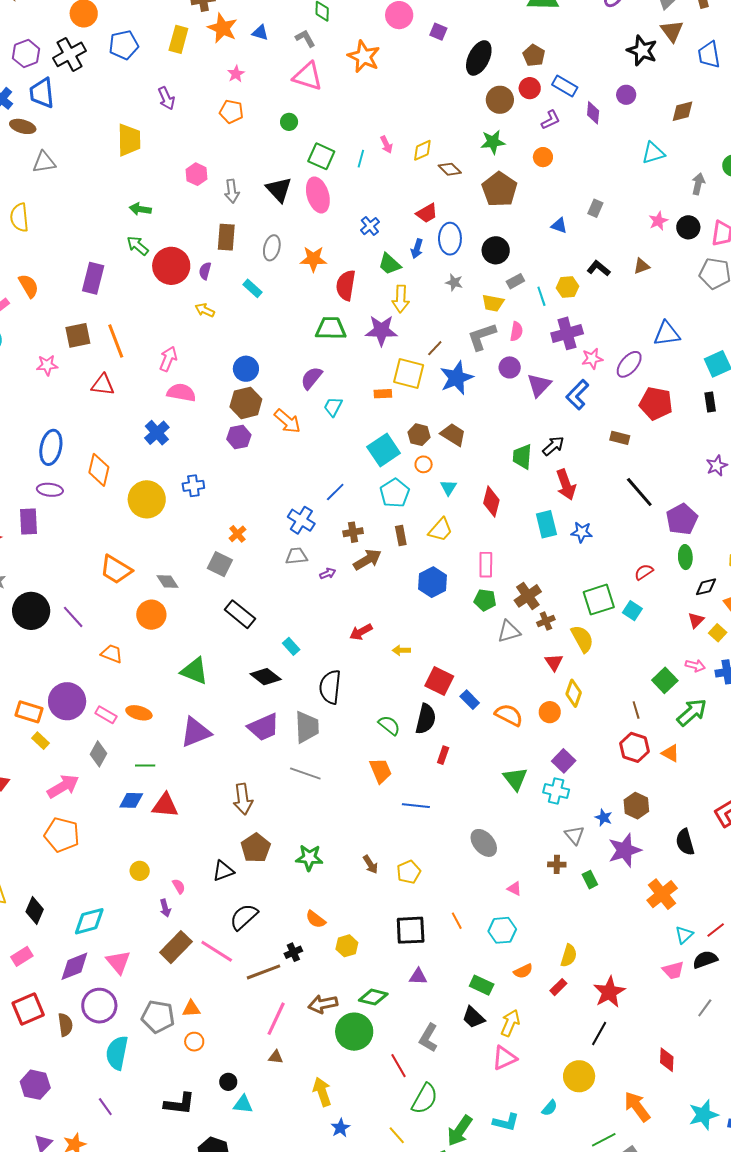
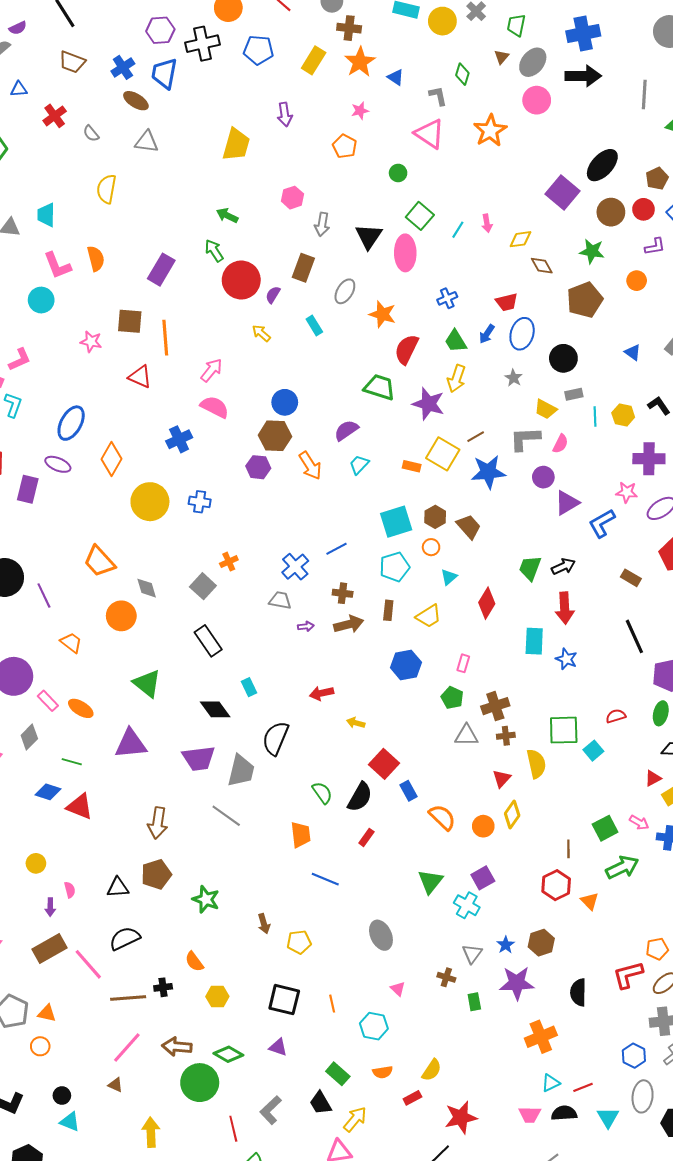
purple square: (438, 32) -> (562, 193), moved, size x1.8
purple cross: (567, 333) -> (649, 459), moved
pink rectangle: (486, 565) -> (463, 663), size x0.7

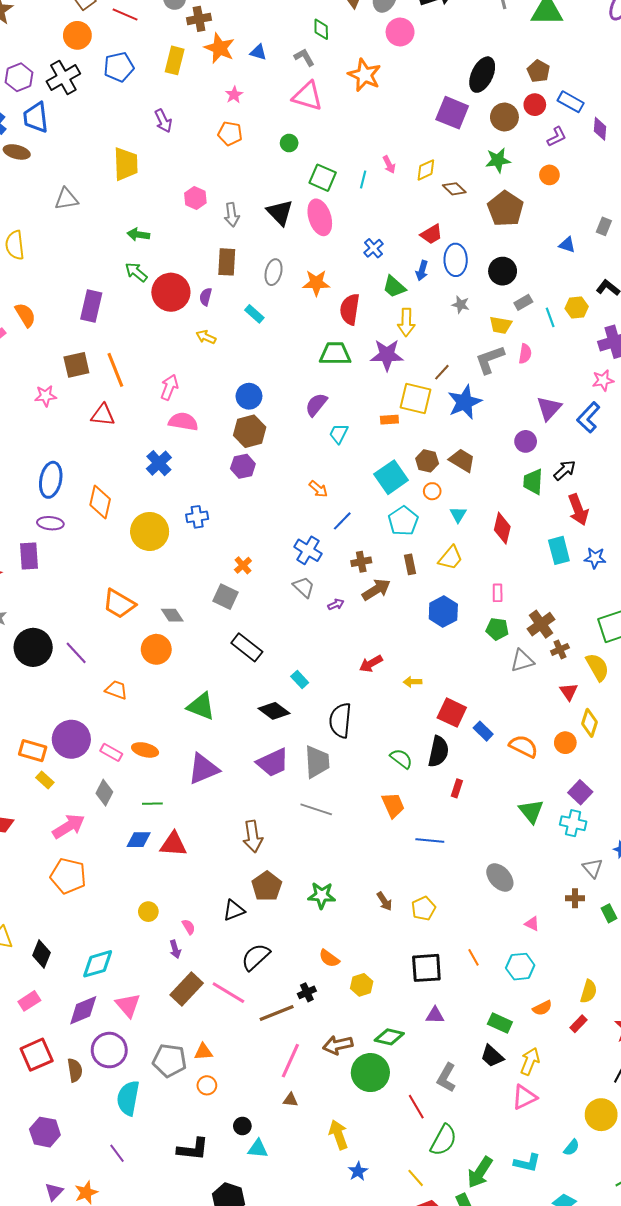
gray triangle: (147, 142) -> (66, 199), moved
orange arrow: (310, 466) -> (318, 489), moved, size x0.7
purple circle: (543, 477) -> (526, 441), moved
gray trapezoid: (280, 600) -> (304, 587), turned 50

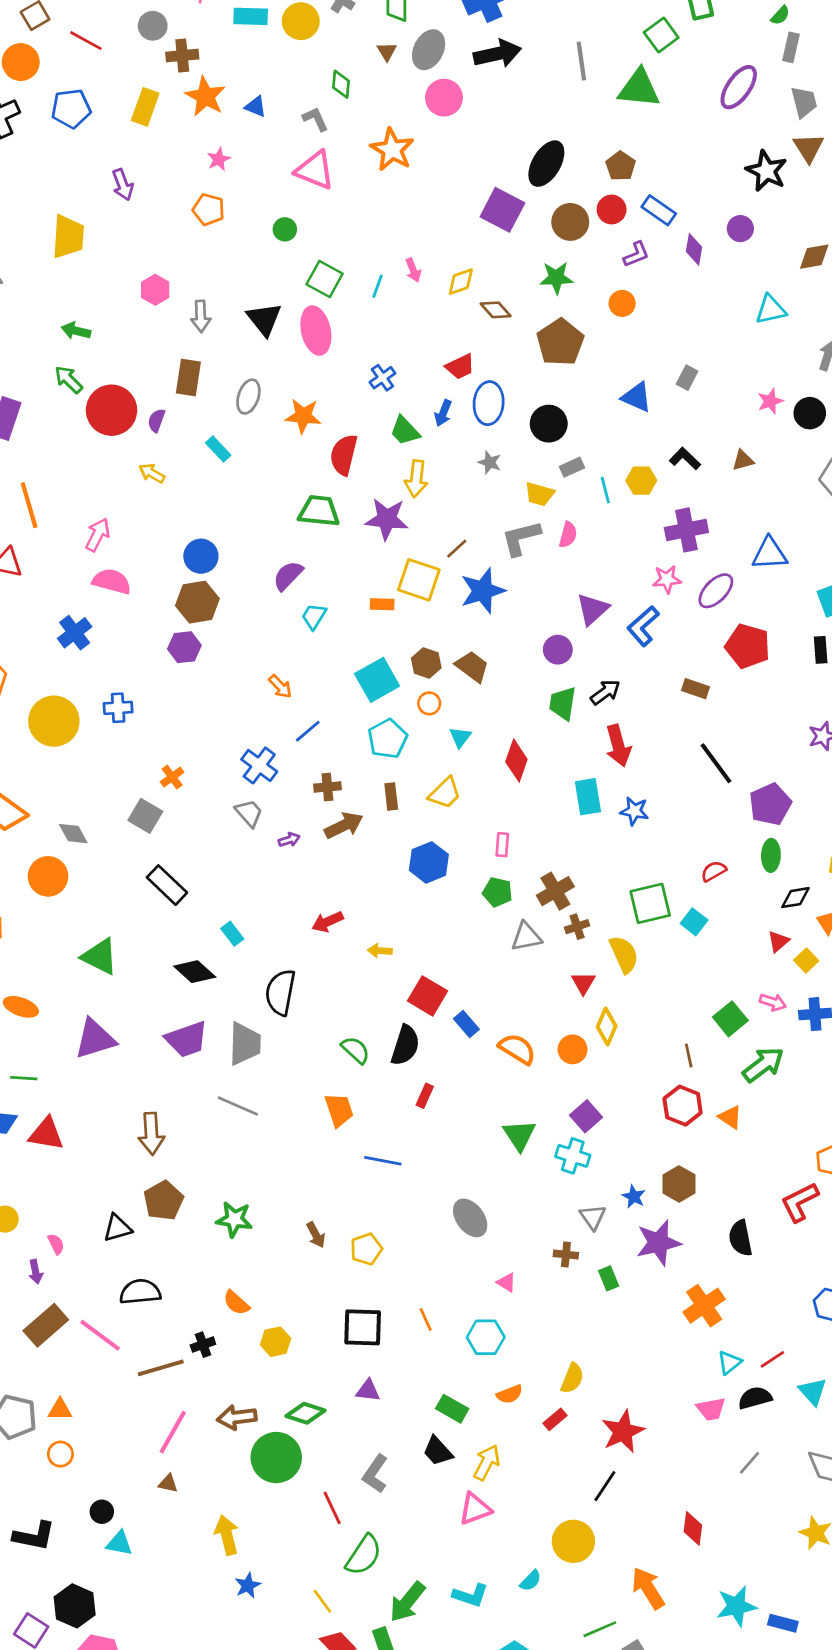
blue triangle: (567, 245) -> (637, 397), size x1.4
black semicircle: (256, 957) -> (140, 1292), turned 32

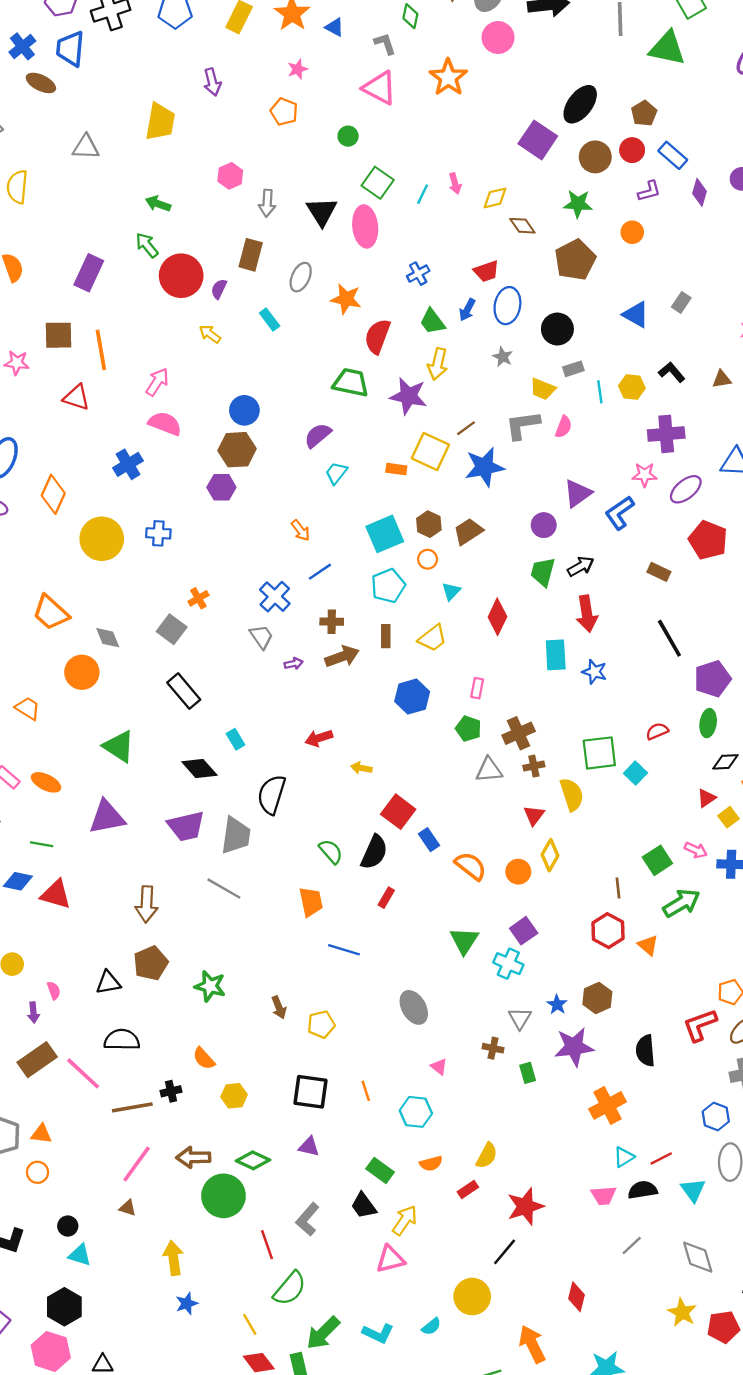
brown trapezoid: (472, 667) -> (468, 532), turned -76
black hexagon: (75, 1606) -> (64, 1307), moved

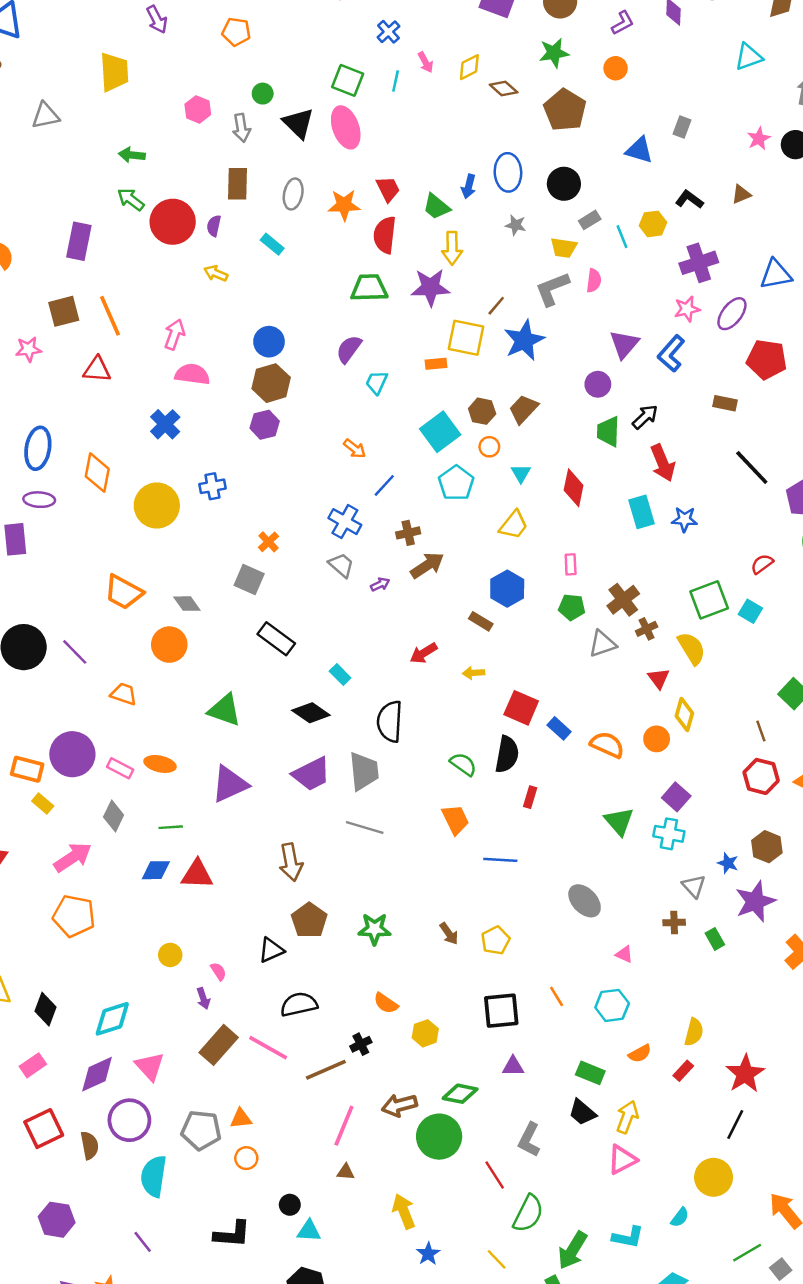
green circle: (348, 136) -> (263, 94), moved
red trapezoid: (486, 271) -> (388, 189), moved, turned -84
blue cross: (418, 274) -> (388, 32), moved
brown rectangle: (386, 636) -> (481, 621), moved, turned -45

